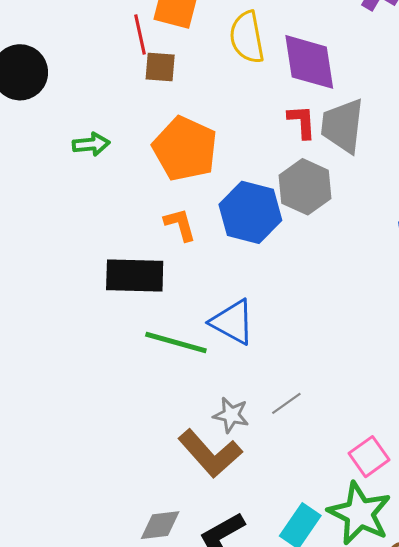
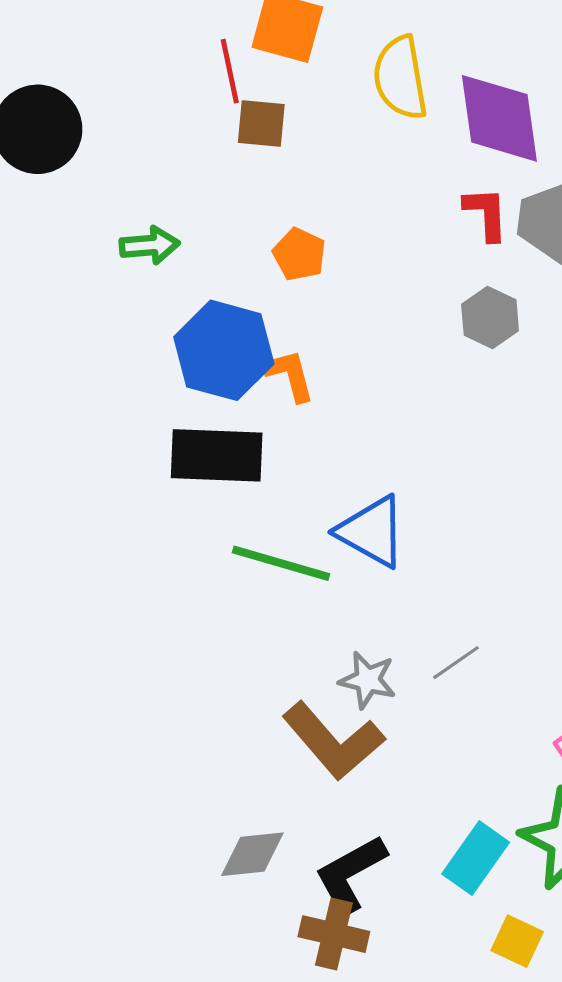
orange pentagon: (185, 149) -> (299, 254), size x0.5
gray hexagon: (305, 187) -> (490, 317), size x0.7
blue hexagon: (250, 212) -> (224, 350), moved

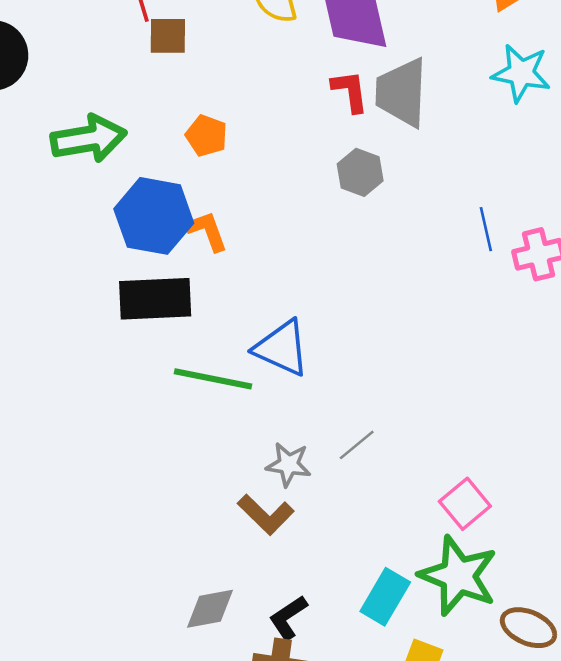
green arrow: (150, 245) -> (89, 139), size x1.6
brown L-shape: (333, 741) -> (266, 514), size x0.7
black L-shape: (351, 874) -> (288, 618), size x0.7

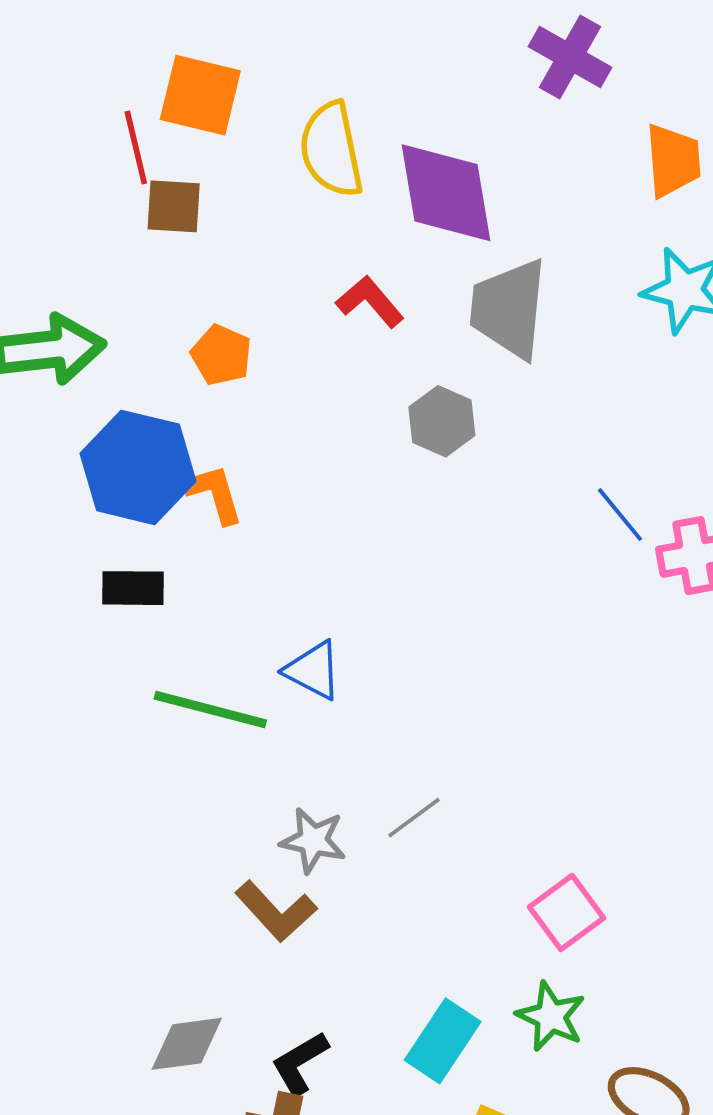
red L-shape: (350, 91) -> (370, 302), moved, turned -36
blue line: (486, 229) -> (620, 515), turned -30
black rectangle: (155, 299) -> (133, 588), size x0.6
blue triangle: (282, 348) -> (313, 670), size x0.7
green star: (458, 576) -> (551, 1016), size x0.6

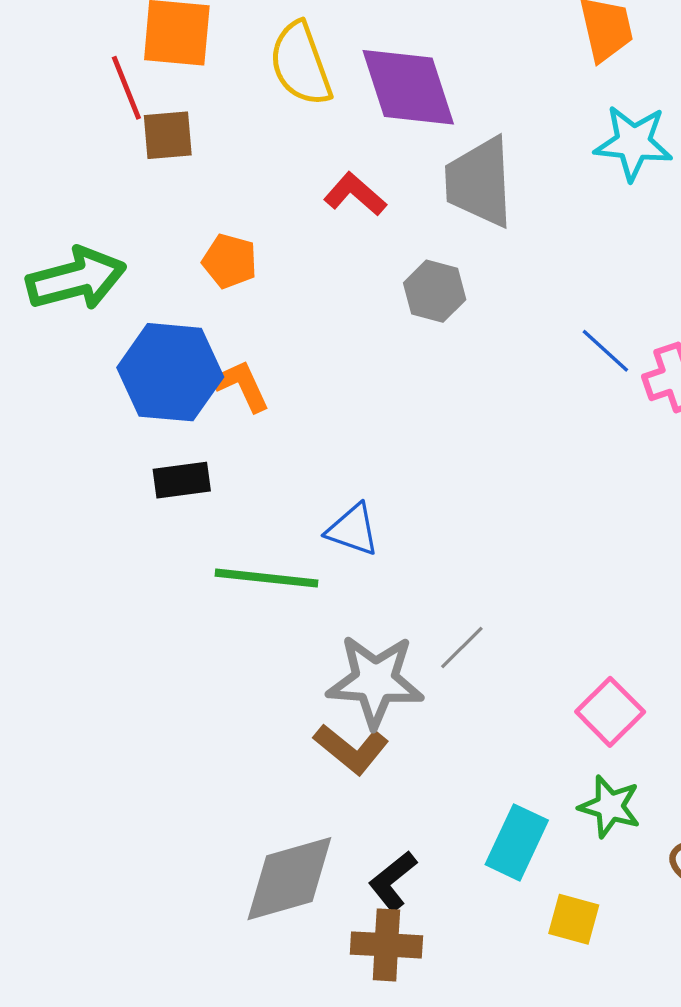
gray star: (313, 840) -> (375, 681), size x1.6
gray diamond: (187, 1044) -> (289, 879), size x1.5

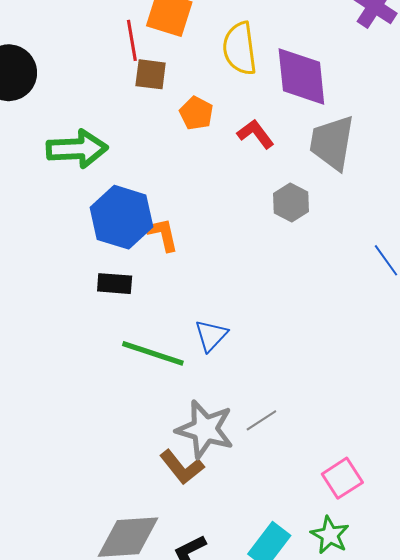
orange pentagon: (230, 261) -> (196, 113), moved
blue triangle: (353, 530) -> (211, 335), turned 42

